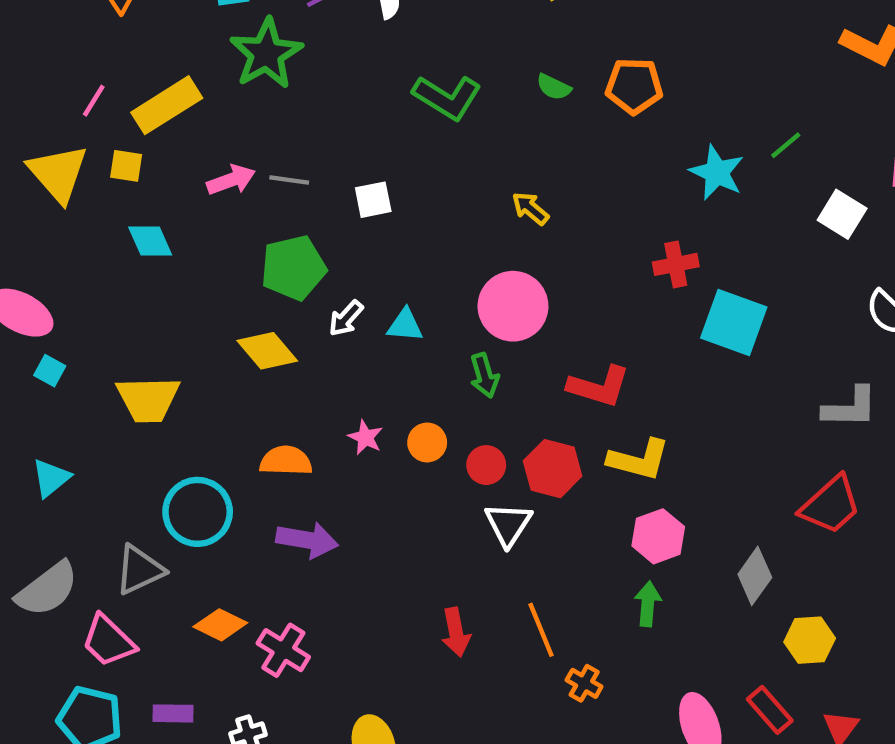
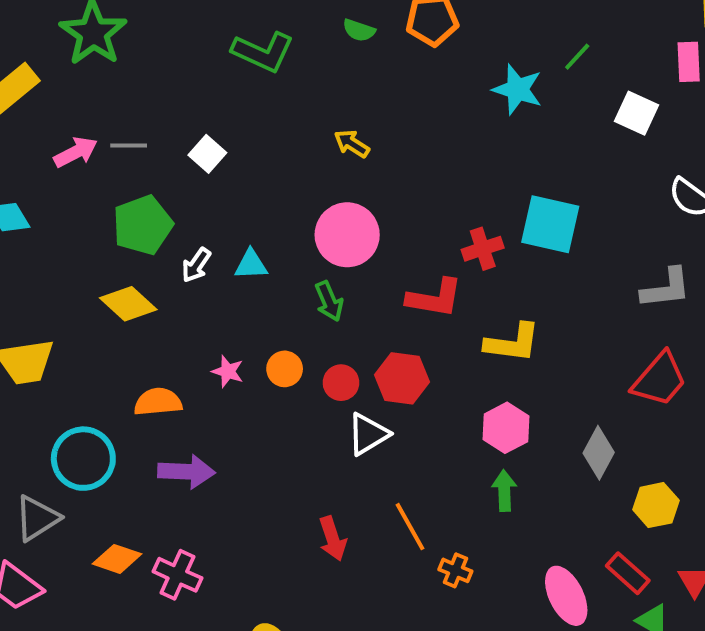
white square: (373, 200) -> (207, 154), turned -30
red cross: (676, 264) -> (483, 249), moved
yellow L-shape: (639, 460) -> (512, 343), moved
white triangle: (508, 524) -> (368, 434), turned 33

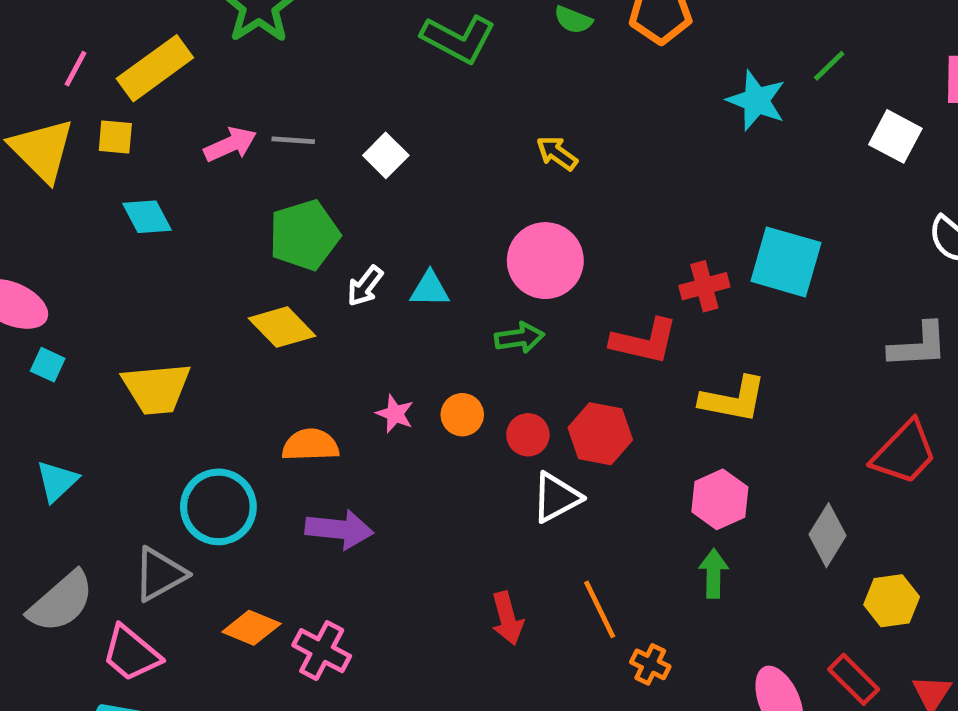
green arrow: (329, 301) -> (519, 338), turned -78

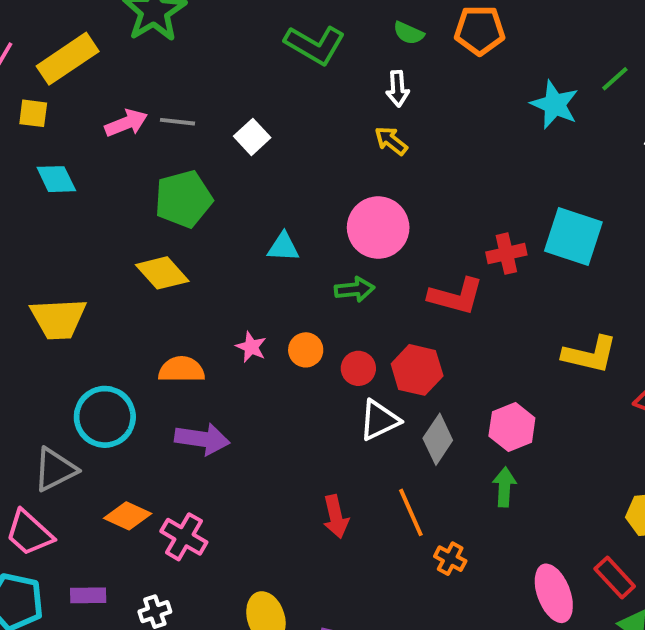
white arrow: (365, 286) -> (398, 89), moved, turned -44
yellow L-shape: (733, 399) -> (590, 354), moved
gray diamond: (827, 535) -> (438, 439), moved

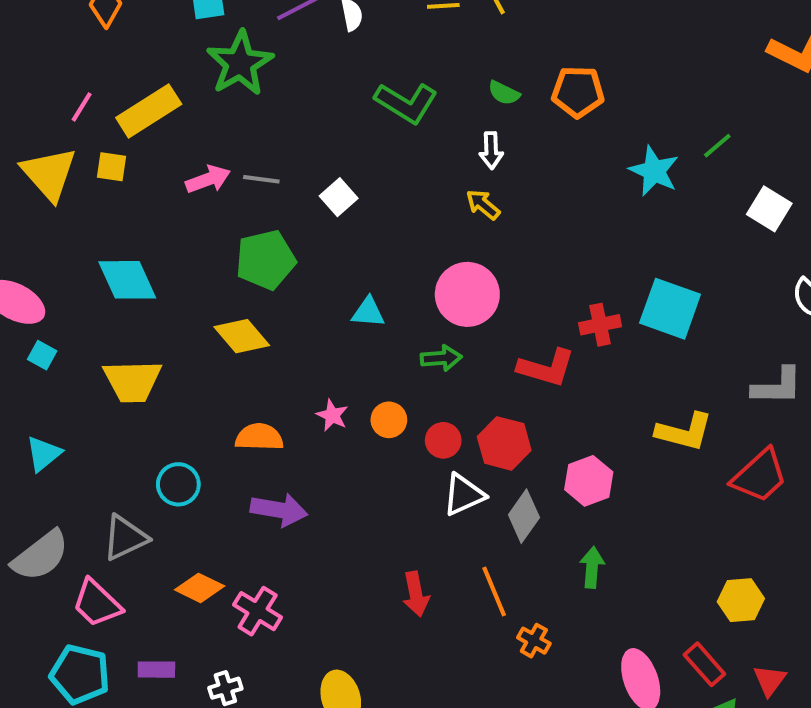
cyan diamond: (56, 179) -> (127, 280), moved, size x1.4
cyan circle: (105, 417) -> (178, 484), size x0.7
pink hexagon: (512, 427) -> (589, 481), moved

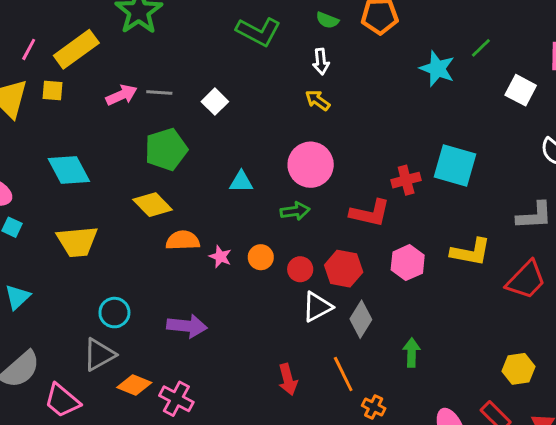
orange semicircle: (259, 437) -> (183, 240), moved
pink hexagon: (589, 481) -> (408, 263), moved
gray triangle: (125, 538) -> (99, 355), moved

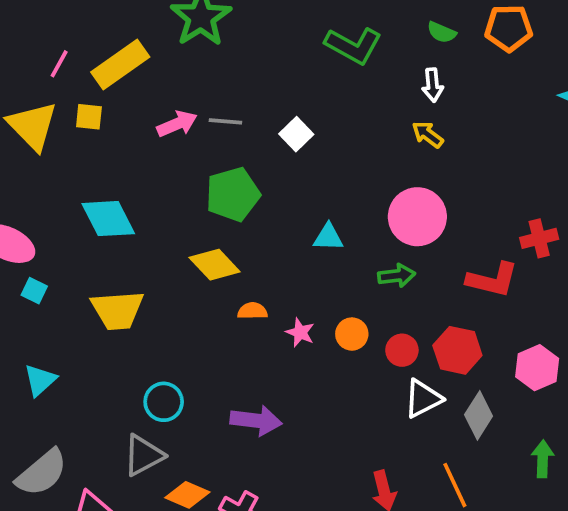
orange semicircle: (183, 240) -> (252, 311), size x0.7
pink hexagon: (408, 263) -> (537, 368), moved

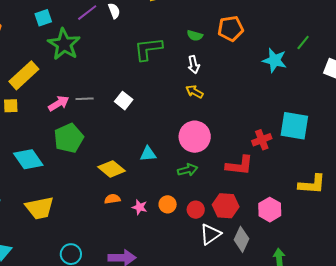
green L-shape: (353, 46) -> (148, 49), turned 152
green pentagon: (233, 194) -> (69, 138), moved
yellow diamond: (215, 265) -> (112, 169), moved

